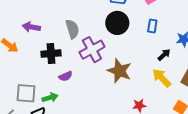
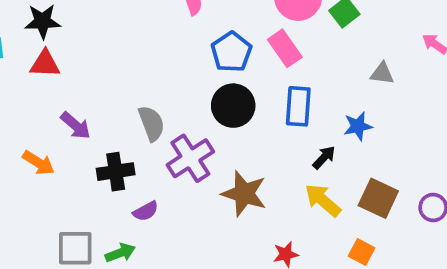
blue rectangle: (152, 26) -> (298, 106), size x1.5
purple arrow: (31, 27) -> (76, 126), turned -144

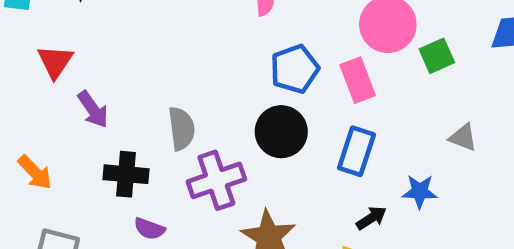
red triangle: (45, 64) -> (55, 62), moved, turned 48
orange arrow: (39, 163) -> (35, 172), moved
purple semicircle: (146, 211) -> (149, 229), turned 35

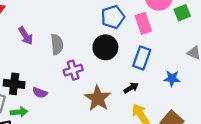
purple arrow: (93, 109) -> (26, 36), moved
black cross: (126, 174) -> (14, 84), moved
purple cross: (216, 180) -> (73, 70), size x0.7
black arrow: (371, 218) -> (131, 88), moved

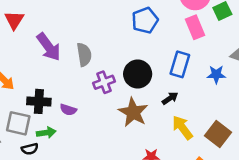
pink rectangle: (143, 23) -> (195, 27), moved
purple arrow: (26, 36) -> (49, 47), size x1.4
black circle: (105, 47) -> (138, 74), moved
blue star: (172, 78) -> (216, 74), moved

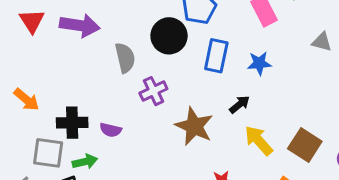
purple arrow: (49, 47) -> (80, 25), moved, turned -40
blue rectangle: (180, 64) -> (216, 56), moved
black circle: (138, 74) -> (169, 36), moved
blue star: (216, 74) -> (259, 63), moved

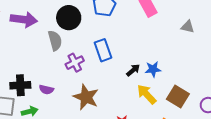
black circle: (169, 36) -> (69, 18), moved
blue rectangle: (216, 56) -> (103, 50), moved, turned -30
blue star: (259, 63) -> (153, 69), moved
brown star: (194, 126) -> (86, 97), moved

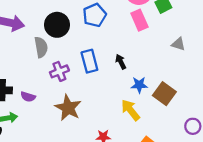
black arrow: (133, 70) -> (121, 62), moved, turned -80
brown square: (178, 97) -> (164, 94), moved

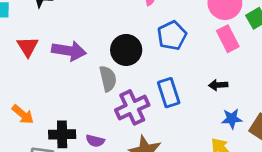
black arrow: (121, 62) -> (218, 85), moved, turned -64
purple cross: (59, 71) -> (132, 107), size x1.4

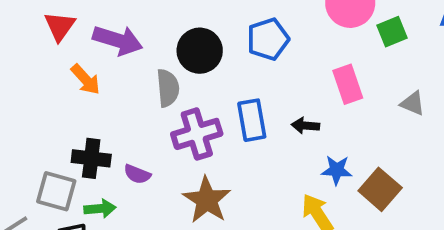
pink rectangle: (228, 39) -> (348, 84), moved
black arrow: (218, 85) -> (305, 126), moved
orange arrow: (23, 114) -> (86, 79), moved

